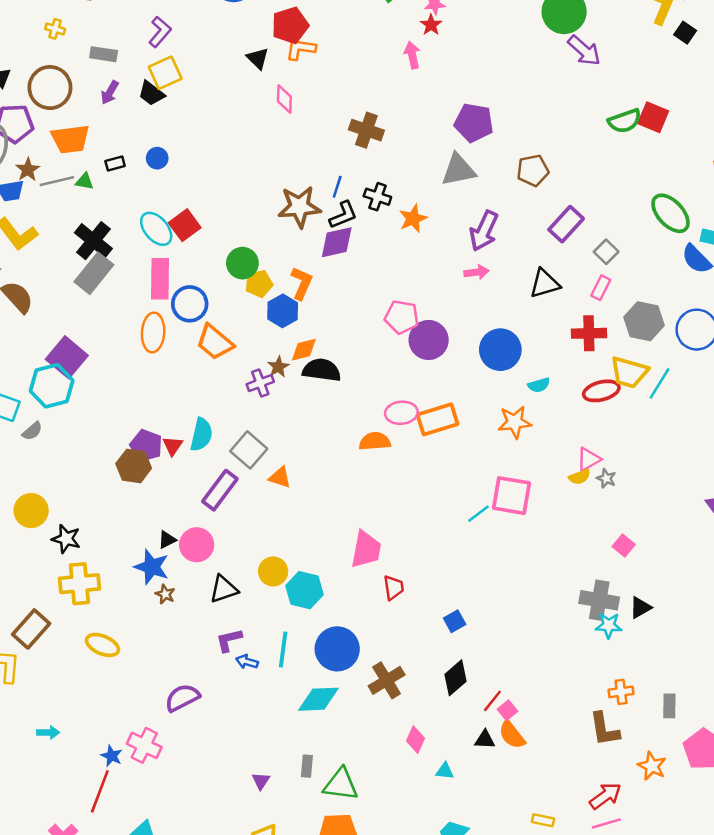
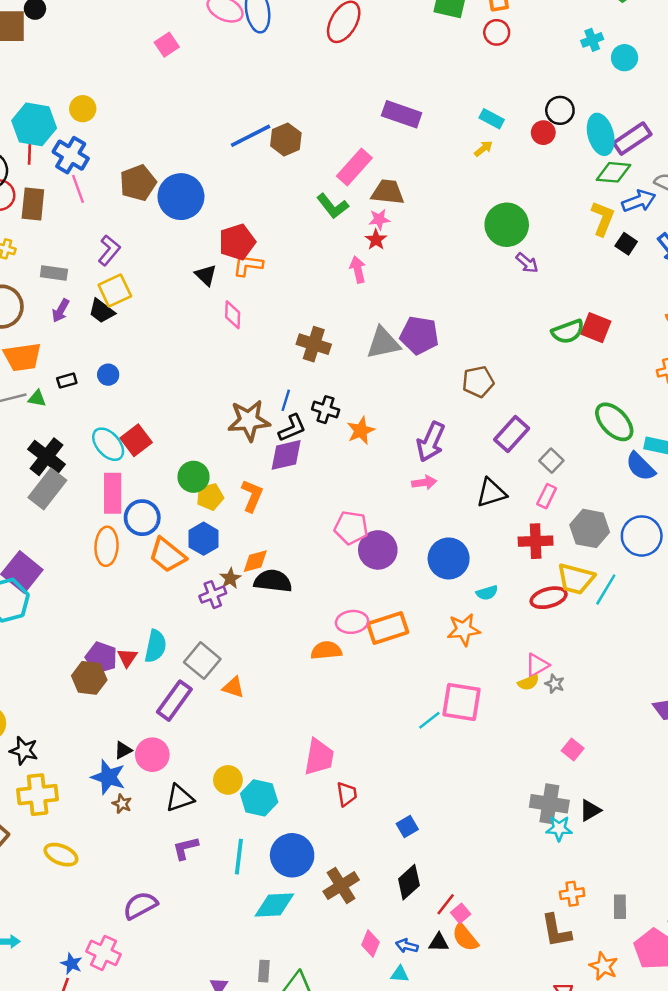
purple arrow: (584, 51) -> (527, 263), size x0.7
gray triangle: (458, 170) -> (383, 343), moved
blue hexagon: (283, 311) -> (204, 539), moved
blue arrow: (247, 662) -> (407, 946), moved

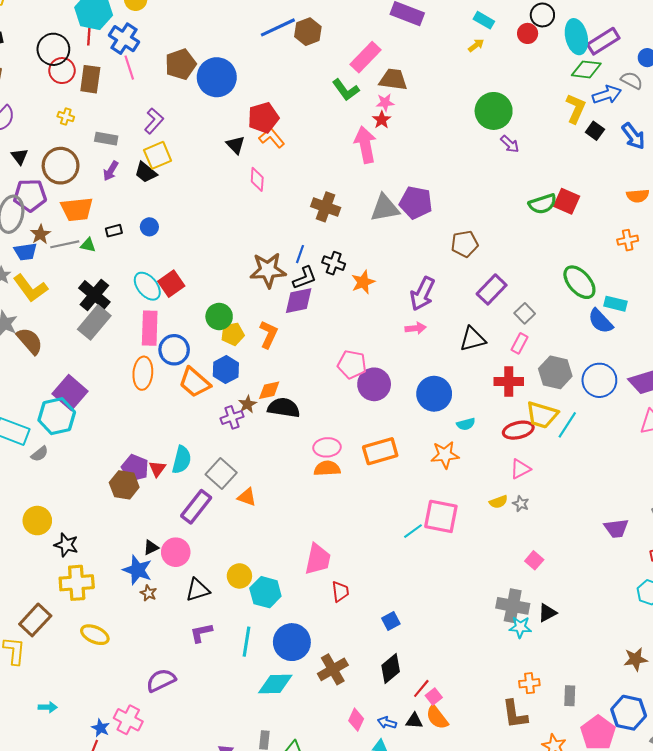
orange L-shape: (248, 265) -> (272, 138), turned 40
pink arrow: (358, 270) -> (365, 145), size x1.6
pink ellipse: (352, 622) -> (327, 447), moved
pink triangle: (537, 665) -> (520, 469), moved

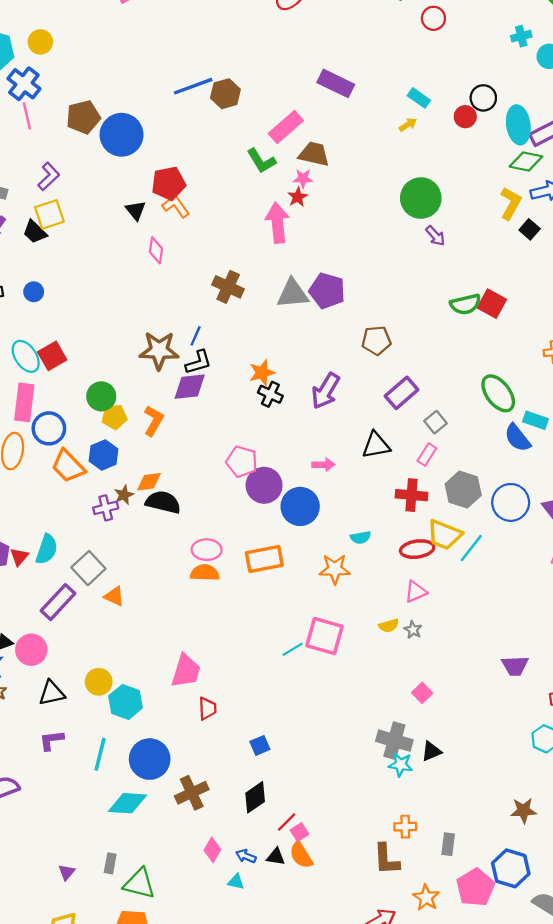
black cross: (334, 263) -> (270, 394), moved
pink arrow: (416, 328) -> (323, 465), moved
blue circle: (434, 394) -> (300, 506), moved

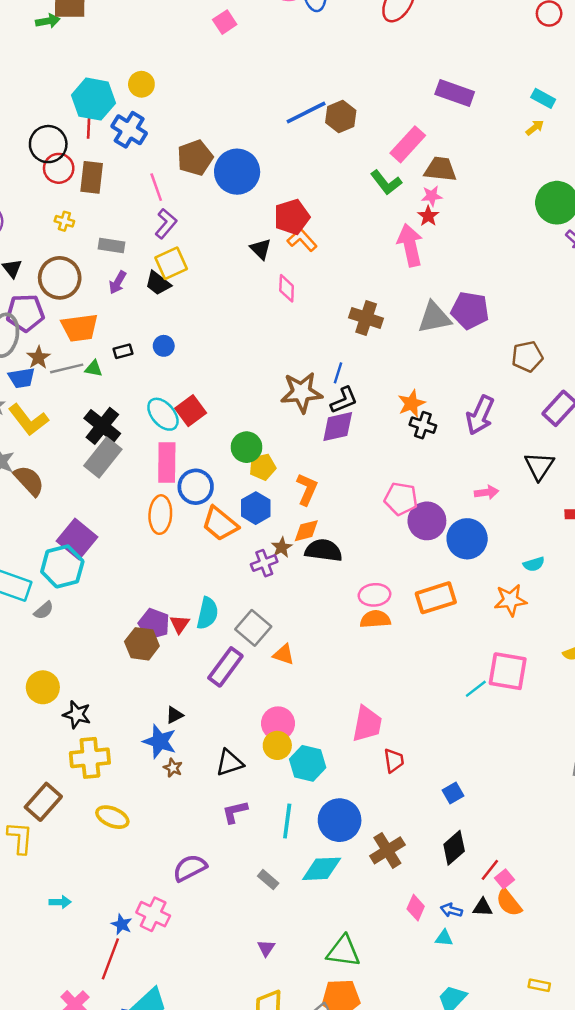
pink line: (27, 116) -> (156, 187), moved
orange L-shape: (154, 421) -> (307, 489), moved
black triangle: (376, 445) -> (539, 466), turned -40
pink circle: (31, 650) -> (278, 723), moved
gray rectangle: (110, 863) -> (268, 880), moved, turned -54

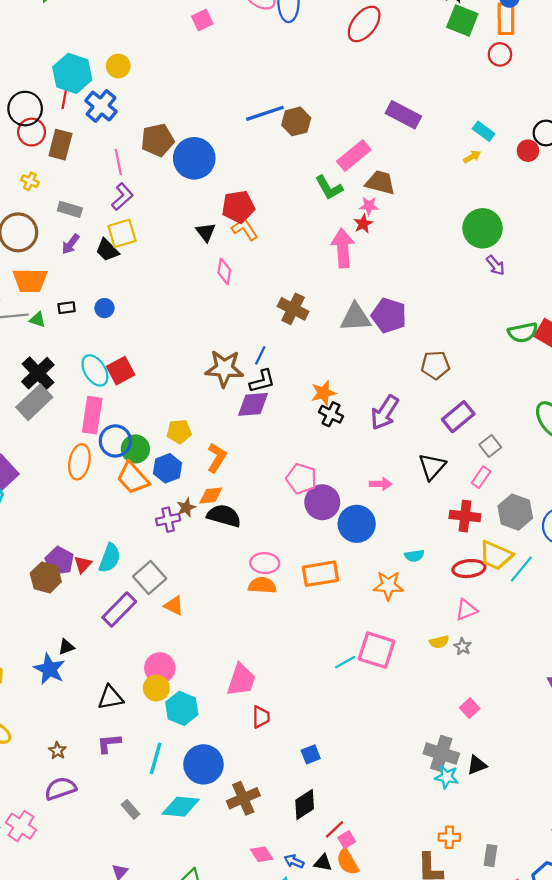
green circle: (247, 447) -> (135, 449), moved
brown star: (173, 768) -> (57, 751), moved
pink diamond: (416, 908) -> (262, 854), turned -65

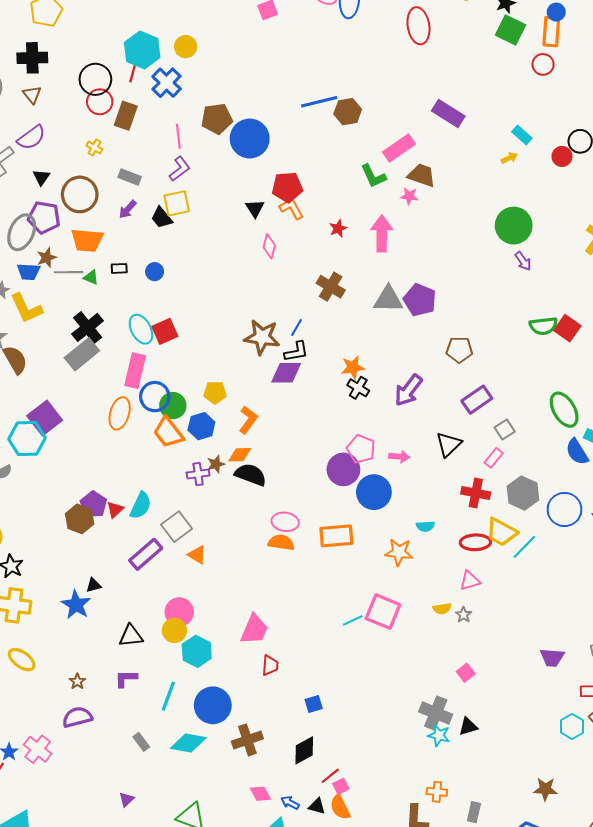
red ellipse: (364, 24) -> (418, 26), turned -52
red star: (363, 224) -> (338, 228), moved
pink pentagon: (301, 479) -> (361, 449), moved

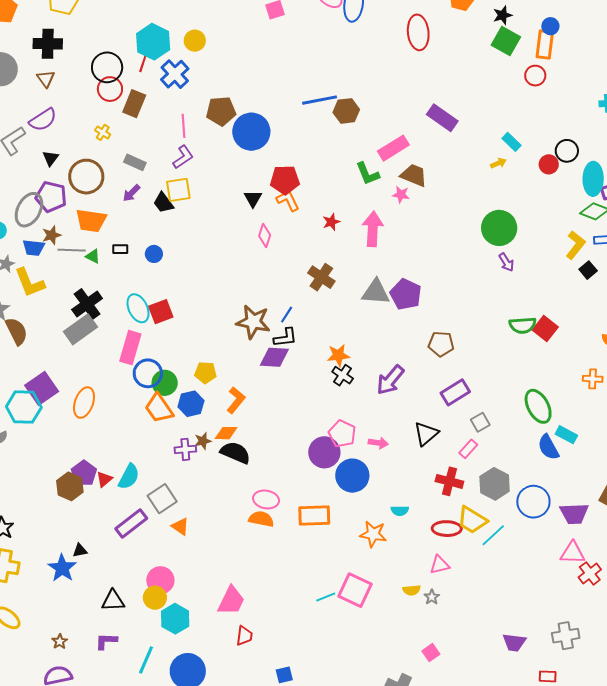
orange ellipse: (120, 413) -> (84, 403), moved

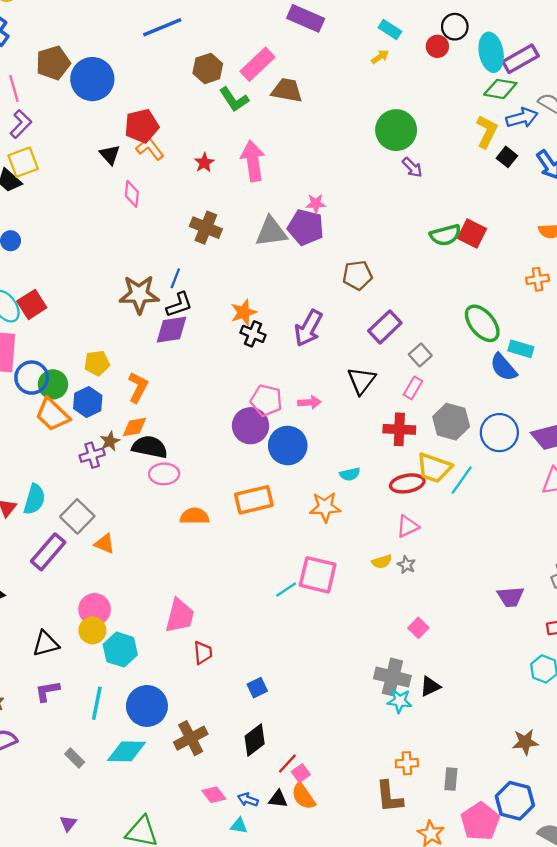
brown hexagon: (346, 111) -> (208, 68), moved
pink star: (401, 195) -> (316, 203), moved
pink ellipse: (266, 499) -> (164, 474), moved

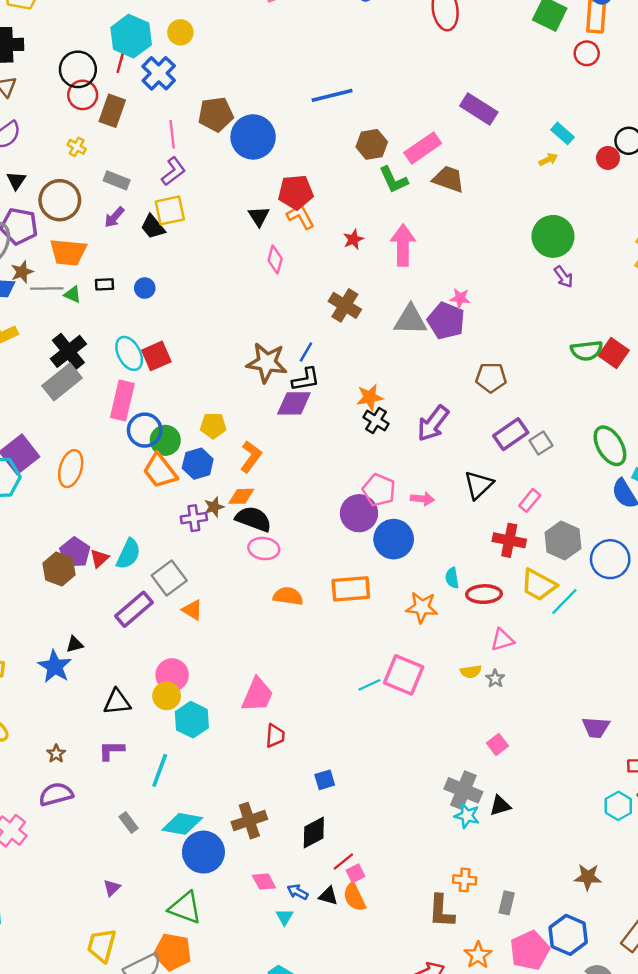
gray square: (420, 355) -> (541, 443), moved
cyan semicircle: (350, 474) -> (452, 578), turned 84
red ellipse: (407, 483) -> (484, 594), moved
blue circle: (147, 706) -> (203, 852), moved
cyan triangle: (239, 826) -> (285, 917), turned 42

